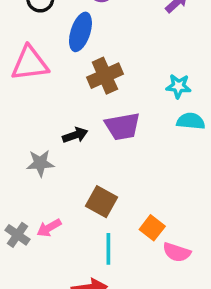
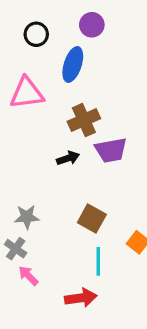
brown cross: (105, 76) -> (84, 120), moved
gray star: (40, 163) -> (27, 217), moved
pink arrow: (49, 228) -> (28, 276), moved, turned 75

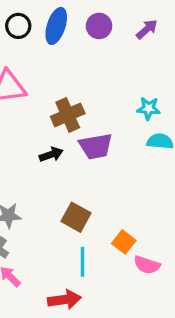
purple circle: (92, 25) -> (99, 26), moved
blue ellipse: (73, 64) -> (56, 26), moved

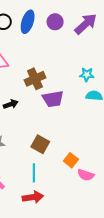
purple arrow: (147, 29) -> (86, 24), size x1.6
black arrow: (51, 155) -> (11, 104), moved
cyan line: (83, 262) -> (34, 173), moved

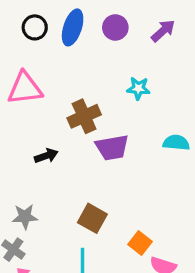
purple arrow: (86, 24) -> (163, 31), size x0.7
cyan star: (87, 75) -> (138, 88), moved

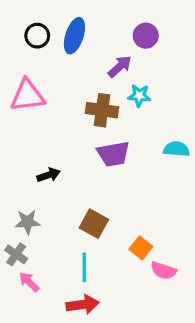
purple circle: (115, 27) -> (146, 36), moved
purple arrow: (163, 31) -> (120, 66), moved
brown cross: (84, 116) -> (102, 110), moved, turned 32
black arrow: (46, 156) -> (49, 175), moved

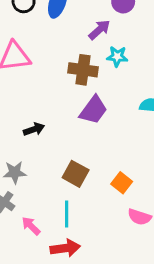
purple trapezoid: (113, 154) -> (93, 110), turned -44
orange square: (141, 248) -> (122, 183), moved
pink arrow: (29, 282) -> (31, 226), moved

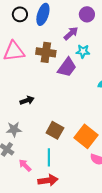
brown cross: (83, 70) -> (46, 52), moved
purple trapezoid: (93, 110) -> (67, 67), moved
orange square: (122, 183) -> (86, 136), size x1.6

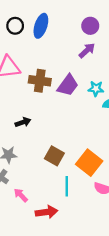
purple arrow: (71, 33) -> (87, 50), moved
cyan star: (83, 51) -> (96, 89), moved
brown cross: (46, 52) -> (40, 81), moved
cyan line: (49, 157) -> (67, 186), moved

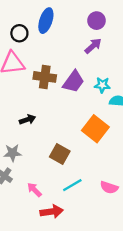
black circle: (15, 26) -> (19, 33), moved
orange square: (89, 163) -> (95, 129), moved
cyan line: (67, 186) -> (72, 185), turned 60
pink arrow: (21, 195) -> (34, 190), moved

